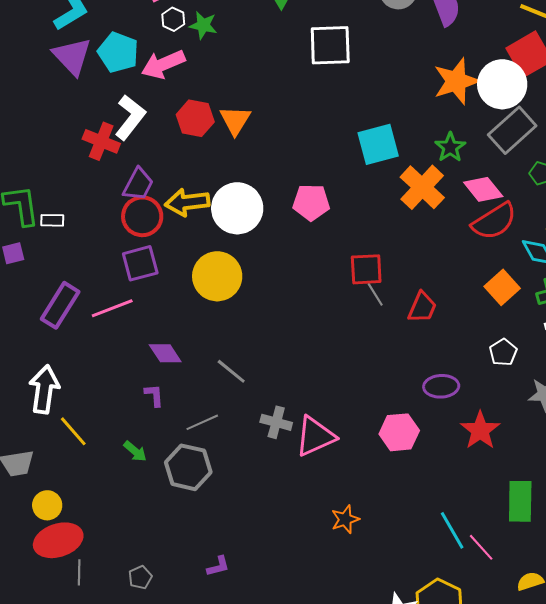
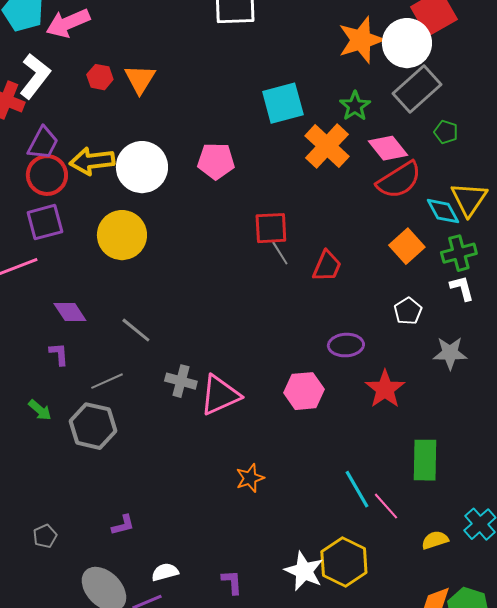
red hexagon: (195, 118) -> (100, 77), size x0.7

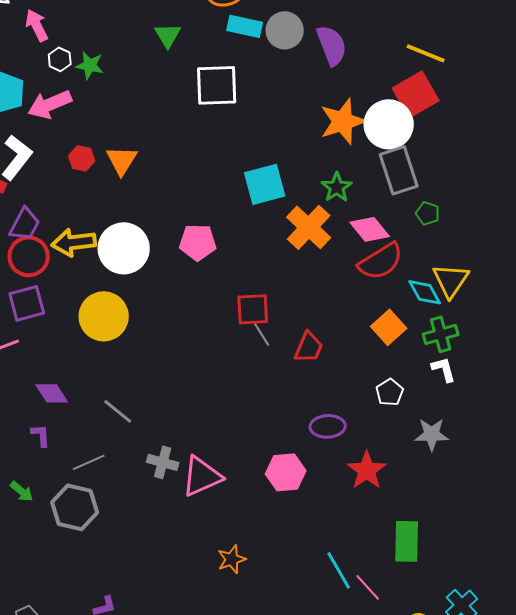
gray rectangle: (417, 89) -> (399, 170), turned -66

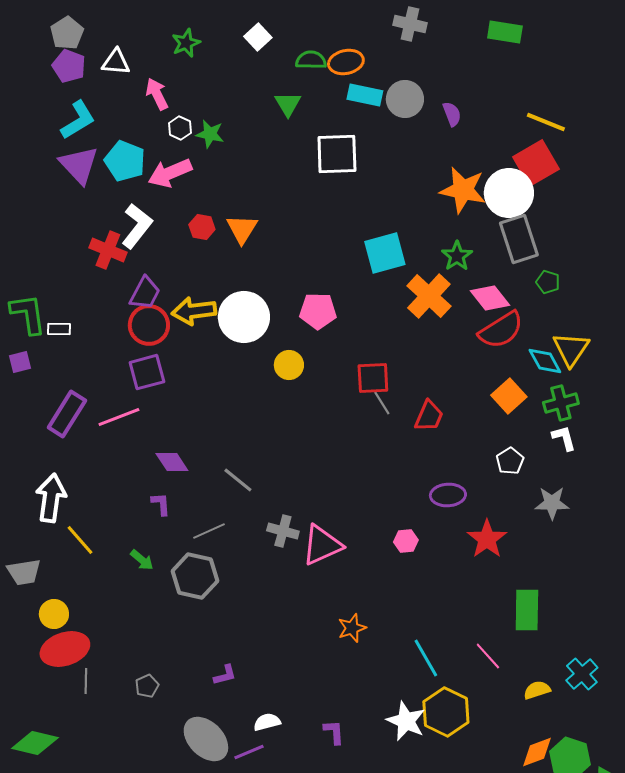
purple semicircle: (332, 45) -> (452, 114), size x0.6
orange star: (343, 121) -> (463, 190), turned 30
yellow circle: (104, 316) -> (289, 365), moved, size x0.6
pink hexagon: (286, 472) -> (406, 541), size x0.6
cyan line: (339, 570) -> (426, 658), moved

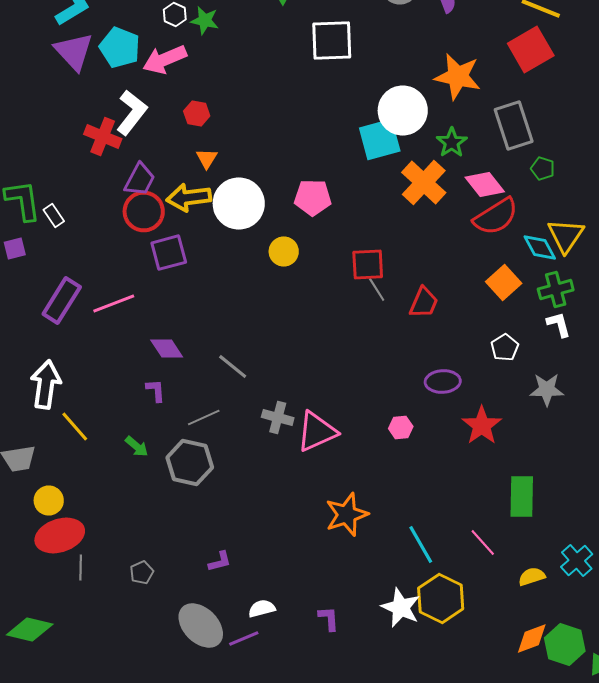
white circle: (509, 193) -> (403, 110), moved
orange triangle: (242, 229) -> (207, 158), moved, size x0.7
white rectangle: (59, 329) -> (54, 216), turned 55
purple square: (147, 372) -> (169, 252), moved
orange star: (352, 628) -> (347, 514), size x1.5

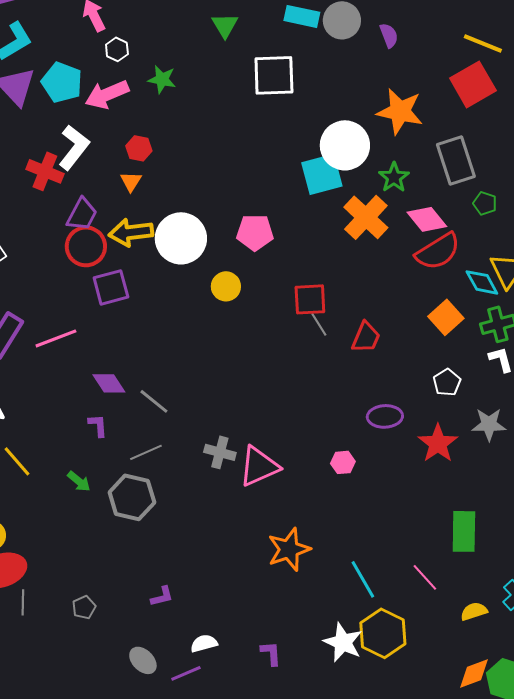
green star: (205, 20) -> (162, 79), moved
orange triangle: (207, 158) -> (131, 181), moved
gray line: (233, 366) -> (154, 401), moved
red star: (482, 426) -> (438, 443), moved
gray ellipse: (201, 626) -> (143, 660), size x0.6

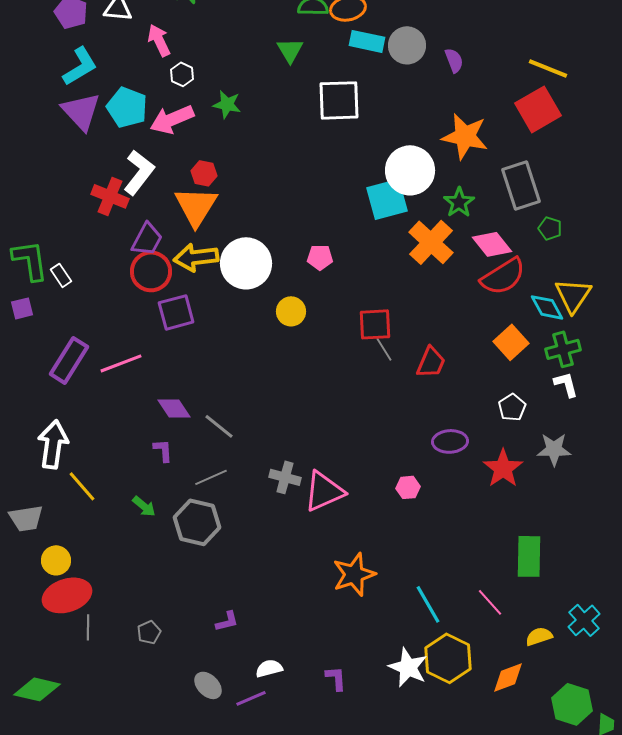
orange triangle: (131, 181) -> (196, 206), size x2.0
pink pentagon: (255, 232) -> (320, 257), size x0.7
orange diamond: (474, 673) -> (508, 677), moved

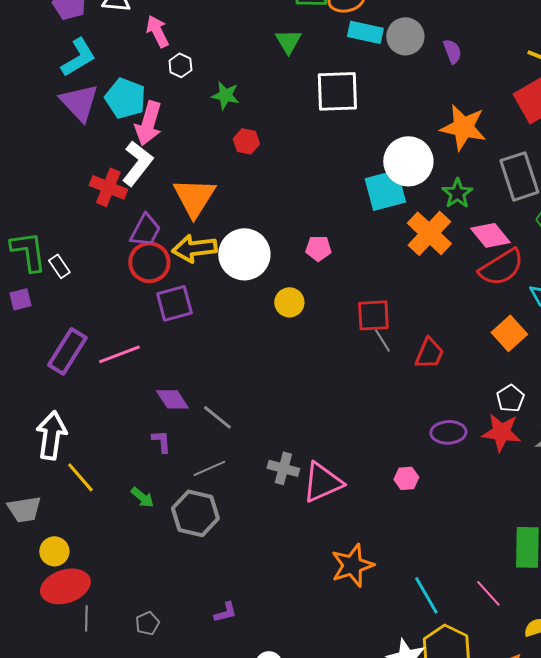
pink arrow: (172, 119) -> (148, 123), moved, turned -51
red hexagon: (204, 173) -> (246, 141), moved
red star: (503, 468) -> (501, 432), moved, turned -30

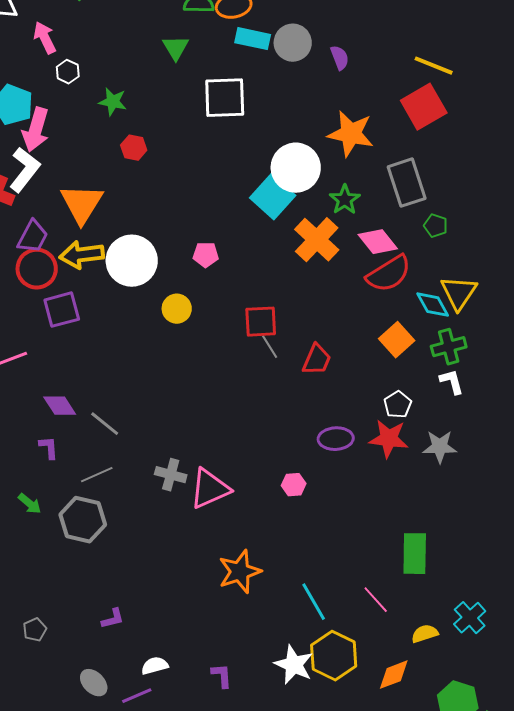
cyan square: (385, 190) -> (273, 197), turned -33

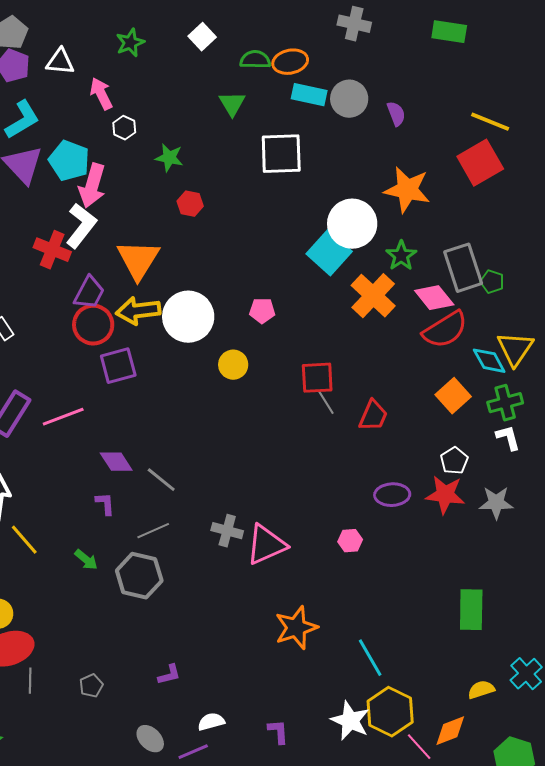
gray rectangle: (407, 183) -> (463, 268), moved
pink line: (376, 600) -> (419, 747), moved

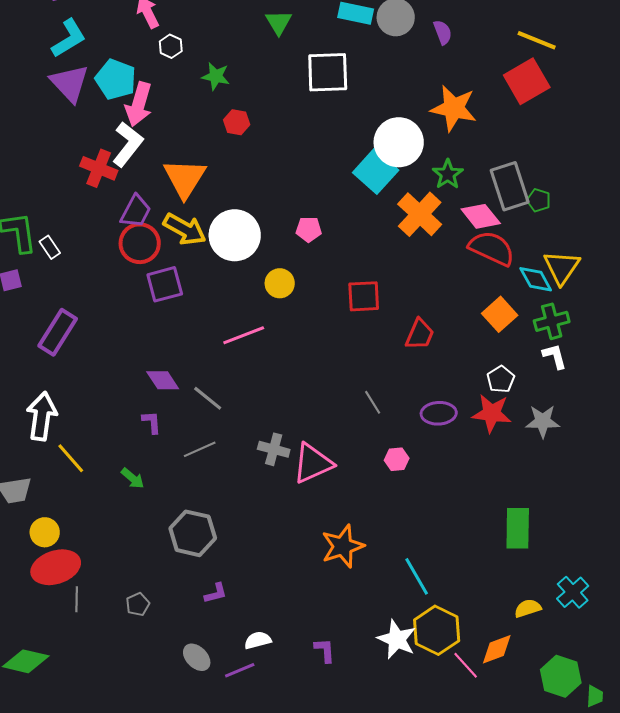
yellow arrow: (138, 311) -> (185, 229), turned -144
red semicircle: (445, 330) -> (492, 248), turned -123
gray line: (326, 403) -> (373, 402), moved
pink line: (63, 417) -> (244, 335), moved
gray hexagon: (139, 576) -> (193, 533), moved

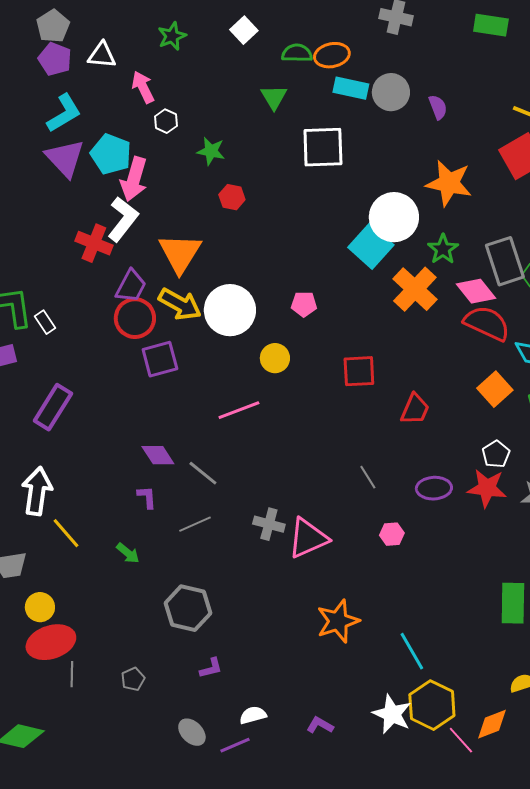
purple L-shape: (325, 650) -> (320, 725), turned -56

